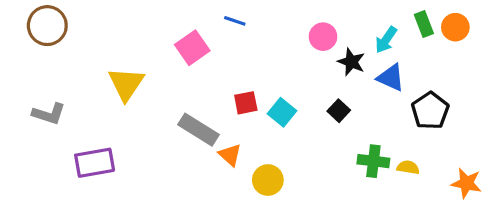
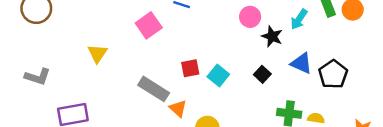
blue triangle: (391, 78) -> (301, 63), moved
yellow triangle: (126, 84) -> (97, 54), size x0.7

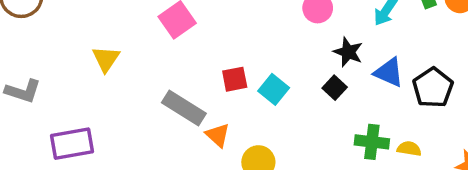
black star: (272, 36) -> (348, 52), moved

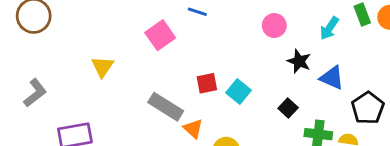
black square: (335, 88) -> (288, 108), moved
black pentagon: (433, 88) -> (368, 108), moved
gray L-shape: (23, 91) -> (35, 93), turned -56

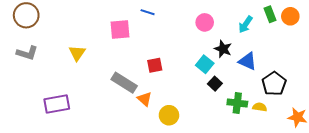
pink square: (160, 35) -> (120, 30), turned 30
cyan square: (239, 92) -> (205, 64), moved
gray L-shape: (35, 93) -> (27, 53), moved, turned 55

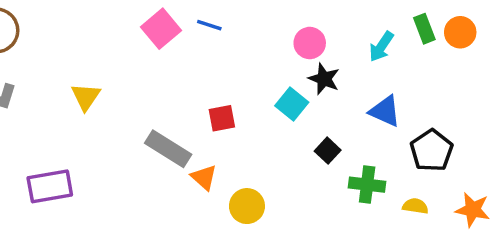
pink square: (120, 30) -> (161, 29), moved, turned -35
black star: (223, 49) -> (324, 79), moved
cyan square: (205, 64) -> (292, 104), moved
yellow semicircle: (260, 107) -> (415, 206), moved

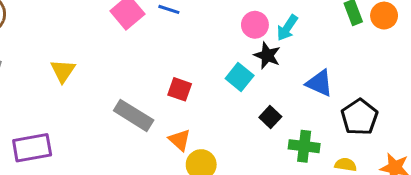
cyan arrow: (381, 47) -> (287, 28), moved
red square: (222, 118) -> (180, 89), turned 30
orange triangle: (204, 177) -> (180, 140), moved

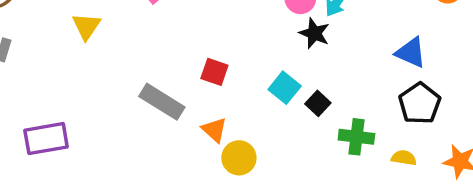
yellow triangle: (63, 71) -> (86, 26), moved
cyan square: (240, 77) -> (285, 88), moved
blue triangle: (319, 83) -> (411, 53), moved

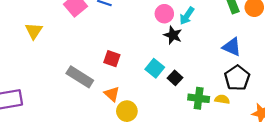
yellow semicircle: (404, 158) -> (222, 99), moved

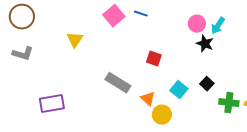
red square: (112, 59) -> (154, 59), moved
cyan square: (155, 68) -> (179, 90), moved

